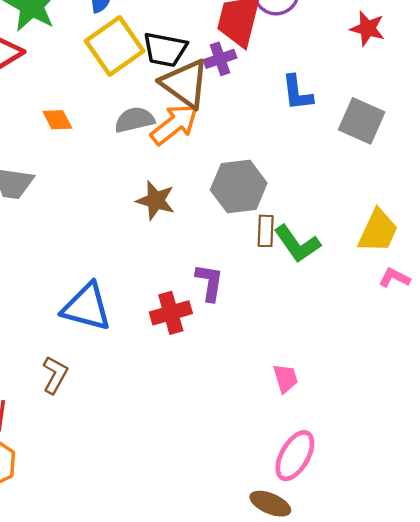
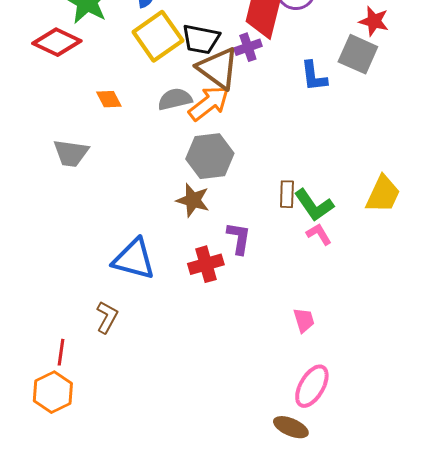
gray square: (362, 121) -> (358, 54), moved
gray hexagon: (239, 186) -> (210, 156), moved
brown star: (156, 201) -> (193, 200), moved
pink L-shape: (394, 278) -> (319, 234), moved, turned 32

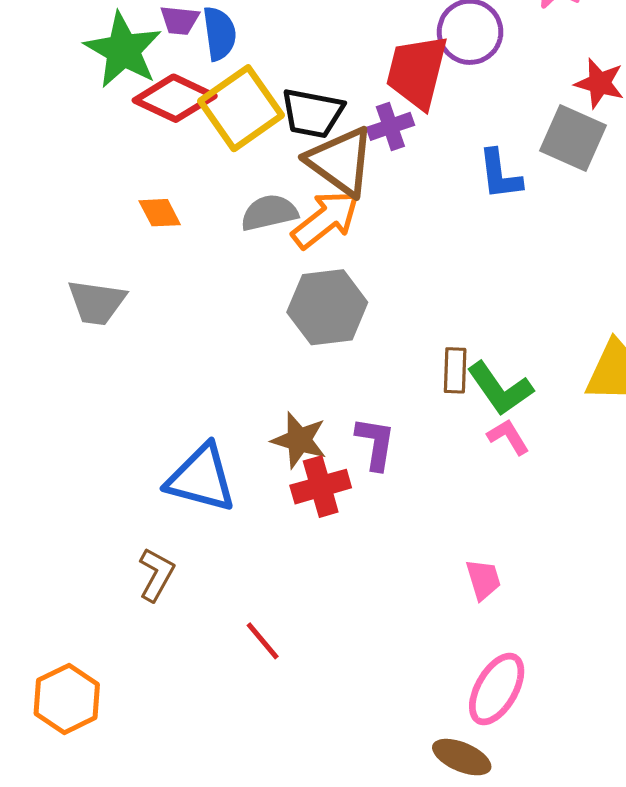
red diamond: (57, 42) -> (175, 98), moved
brown star: (193, 200) -> (299, 440), moved
red line: (61, 352) -> (263, 641), moved, turned -48

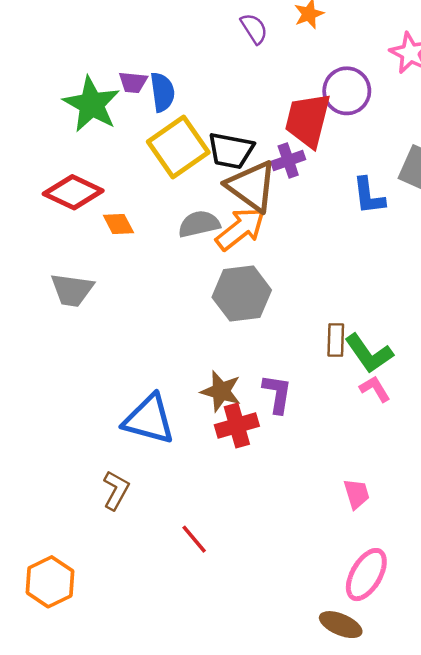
red diamond: (175, 98) -> (73, 192), moved

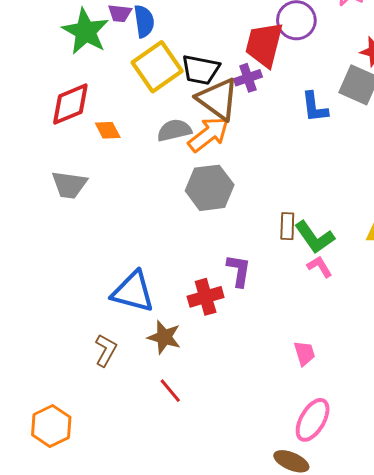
red diamond: (73, 192) -> (70, 104), turned -48
brown star: (221, 391) -> (164, 337), moved

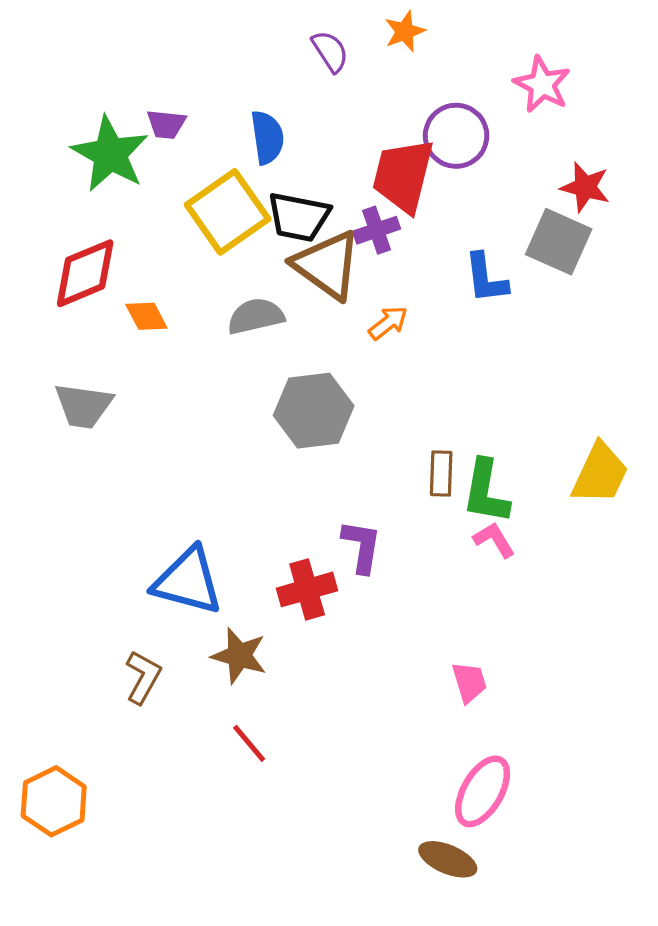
blue semicircle: (144, 21) -> (267, 137), moved
orange arrow: (209, 134) -> (388, 323), moved, size x0.6
green L-shape: (315, 237) -> (486, 492), turned 45

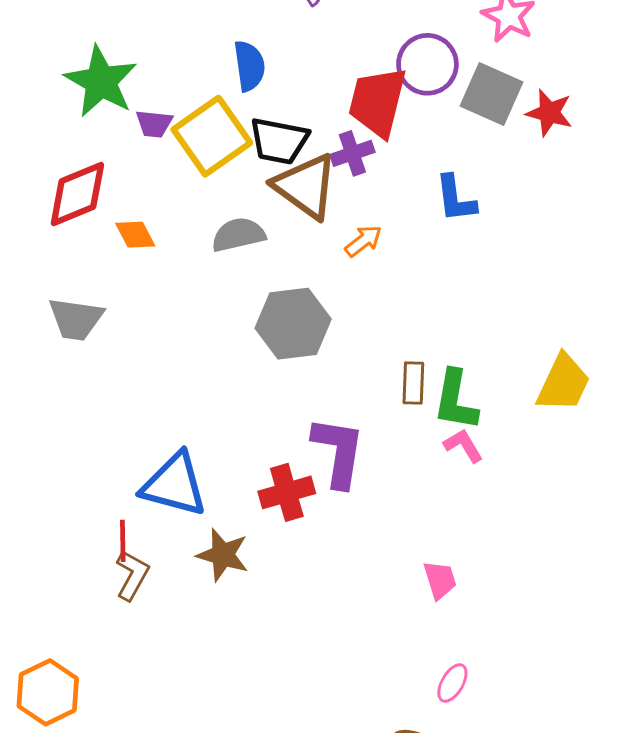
purple trapezoid: (166, 124) -> (154, 124), moved
gray square: (559, 242) -> (491, 94), moved
purple L-shape: (362, 546) -> (338, 452), size x1.4
red line: (249, 743) -> (123, 541), moved, turned 39
pink ellipse: (483, 791) -> (452, 683), size x0.6

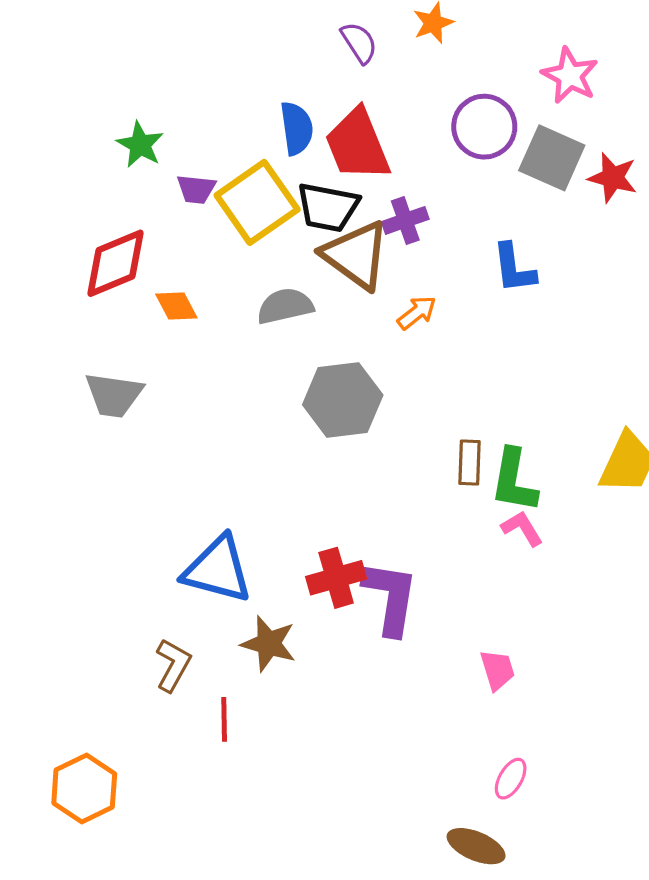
green star: (101, 82) -> (140, 145), size x0.6
red trapezoid: (377, 102) -> (357, 145), moved, turned -36
purple L-shape: (338, 452) -> (390, 598), moved
red line: (123, 541) -> (224, 719), moved

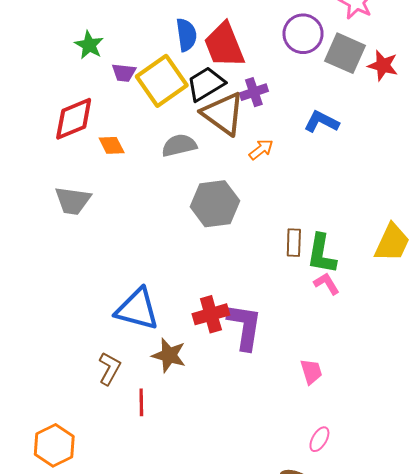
black trapezoid: (328, 207) -> (206, 84), turned 138
blue L-shape: (514, 268) -> (321, 122), turned 124

